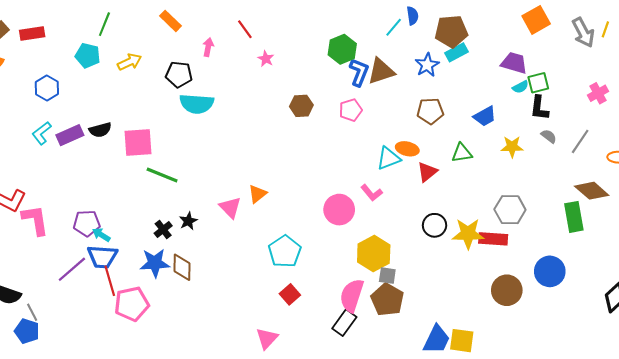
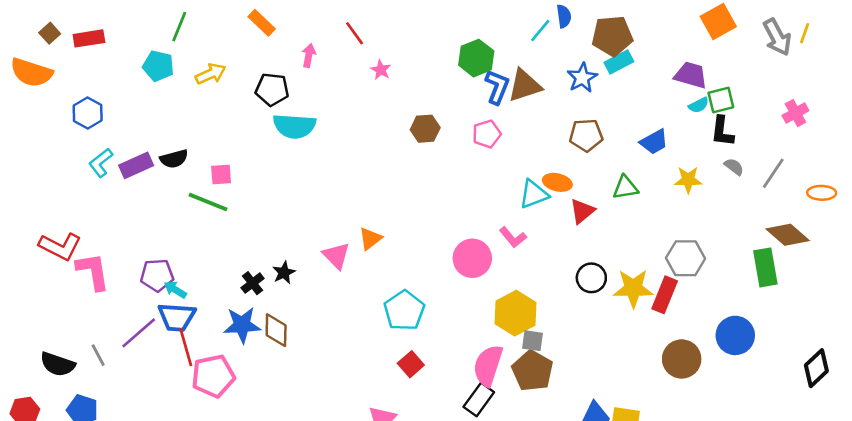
blue hexagon: (47, 88) -> (88, 113), moved
pink square: (138, 143) -> (221, 175), size x0.6
green line: (162, 175) -> (208, 202), moved
red rectangle: (493, 239) -> (665, 295), turned -72
gray line: (32, 312) -> (98, 355), moved

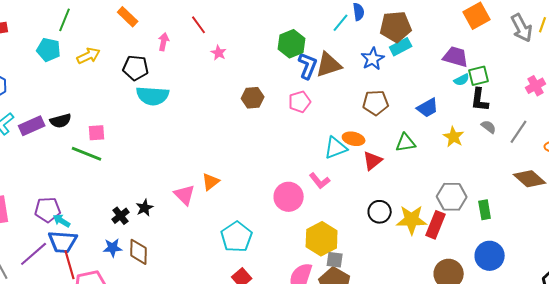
yellow star: (688, 180) -> (454, 137), turned 30
green rectangle: (765, 267) -> (485, 210), moved, size x0.7
blue star: (242, 325) -> (113, 248), size x0.7

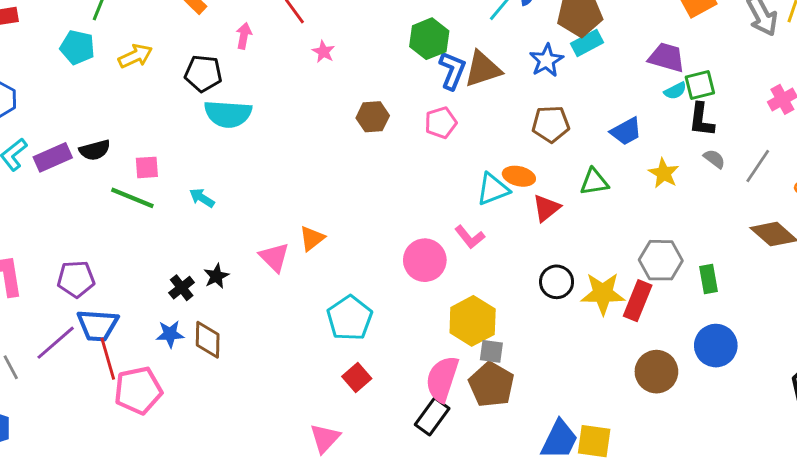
cyan arrow: (62, 221) -> (202, 198), moved

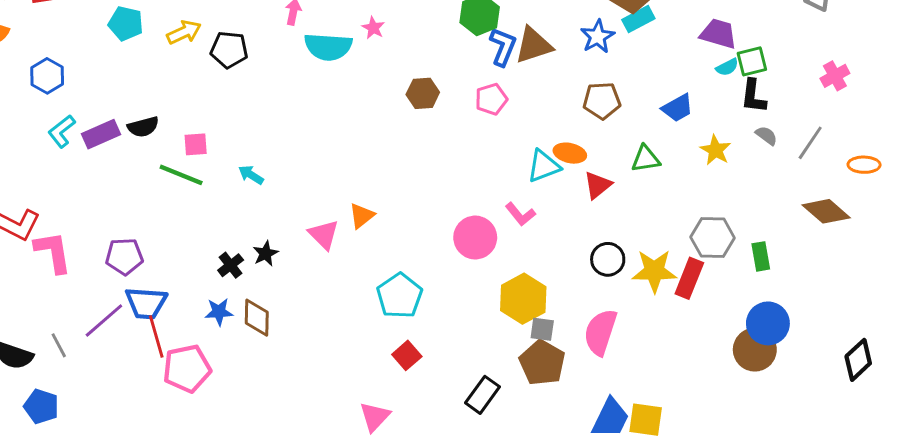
black pentagon: (203, 73) -> (229, 50), moved
cyan semicircle: (228, 114) -> (328, 47), moved
brown circle: (656, 372) -> (755, 350), moved
pink semicircle: (442, 379) -> (600, 332), moved

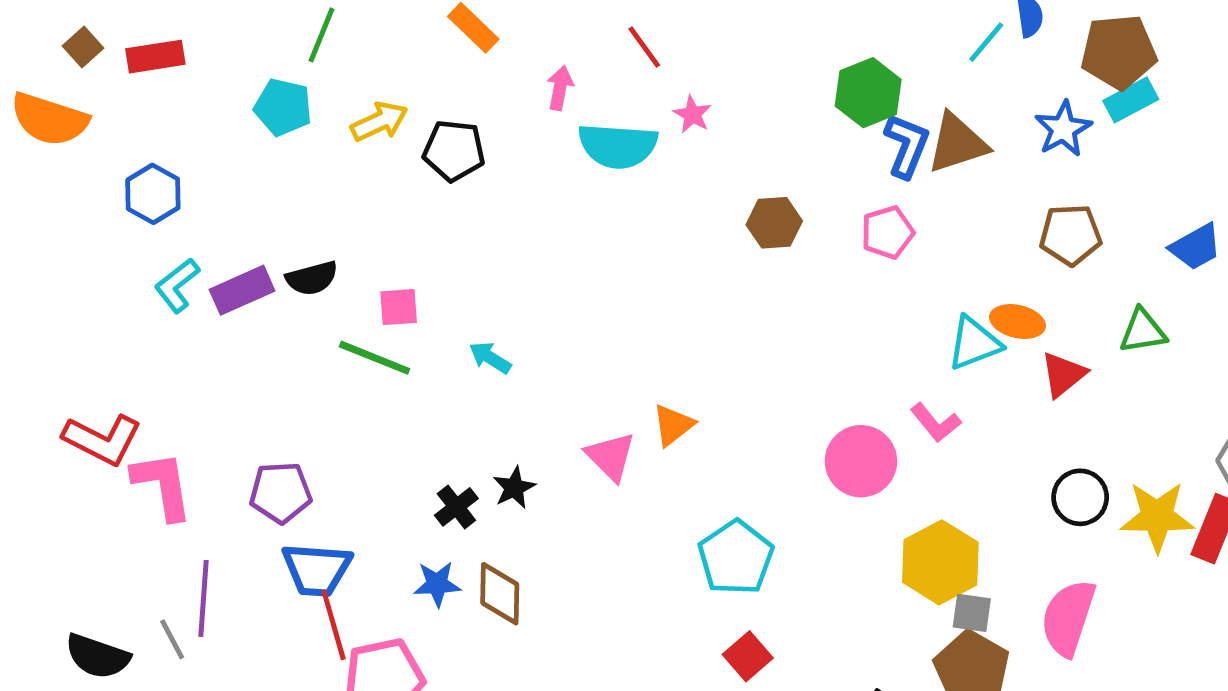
purple line: (104, 321) -> (204, 598), moved, turned -45

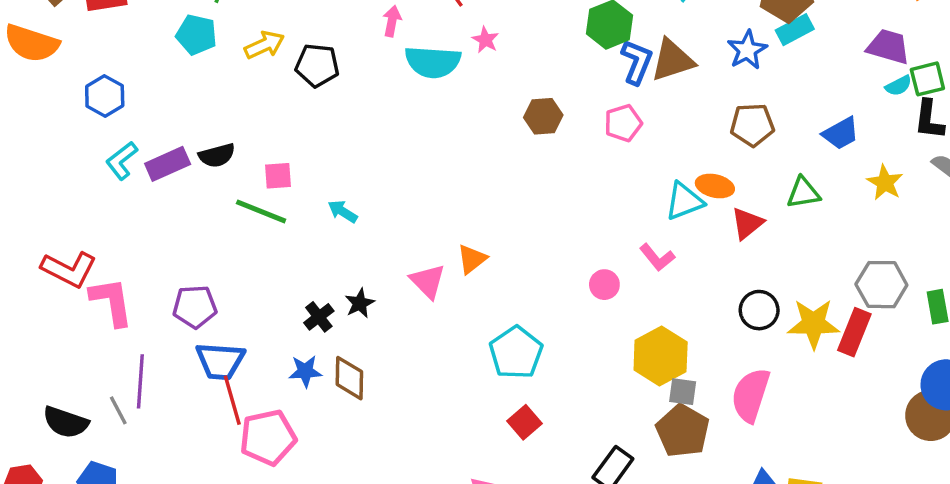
pink circle: (861, 461) -> (604, 285), size x0.6

